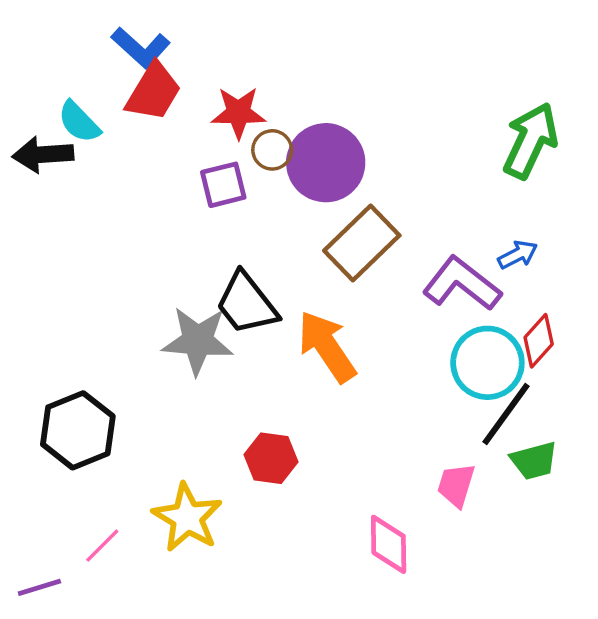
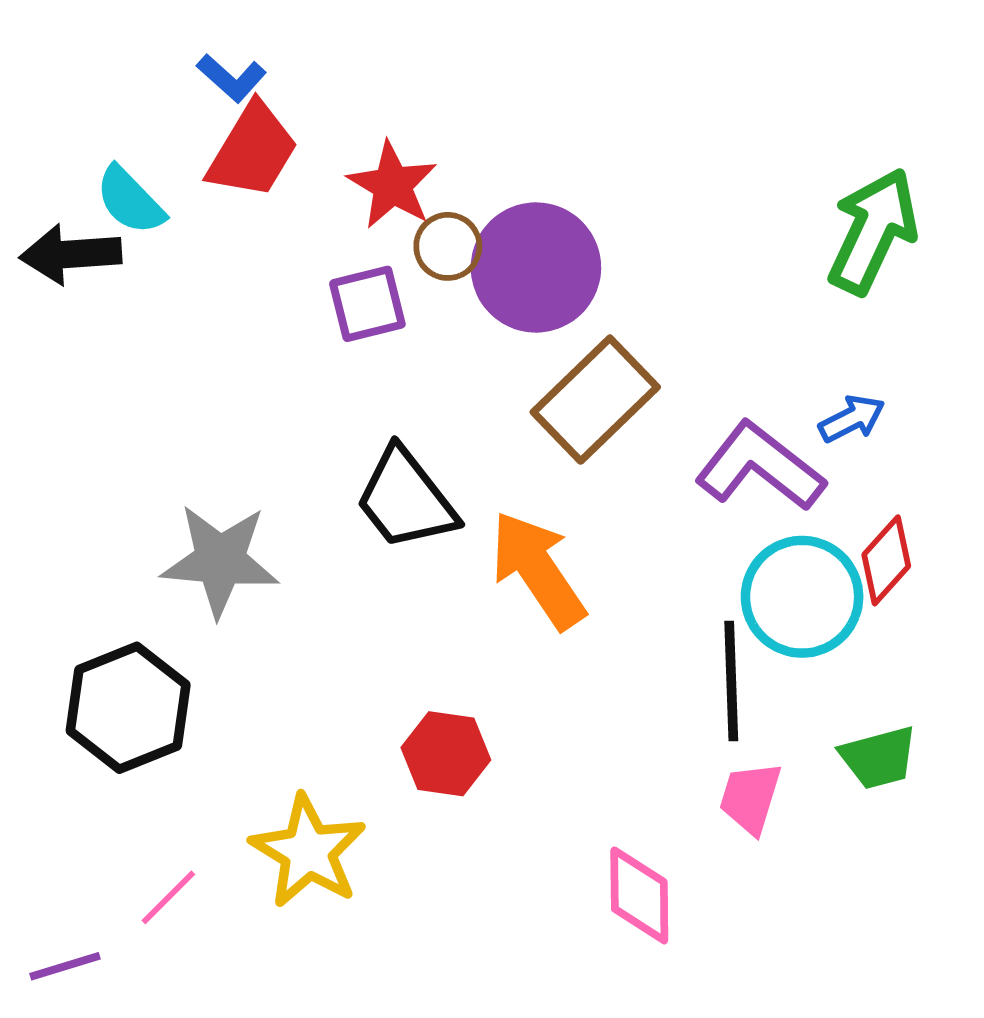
blue L-shape: (141, 48) -> (232, 78), size x0.7
red star: (238, 113) -> (392, 185), turned 30
gray star: (198, 341) -> (220, 560), moved
black line: (506, 414) -> (731, 681), moved, turned -38

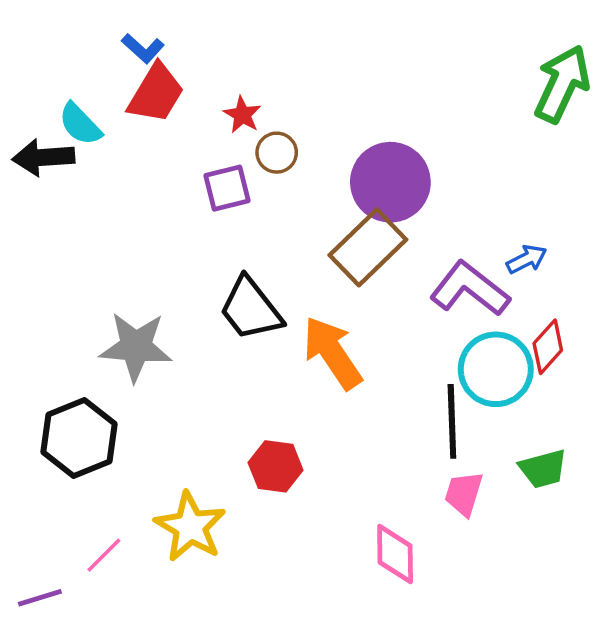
red star: (392, 185) -> (242, 115), size x0.7
green arrow: (873, 231) -> (562, 84), moved
purple circle: (536, 267) -> (390, 182), moved

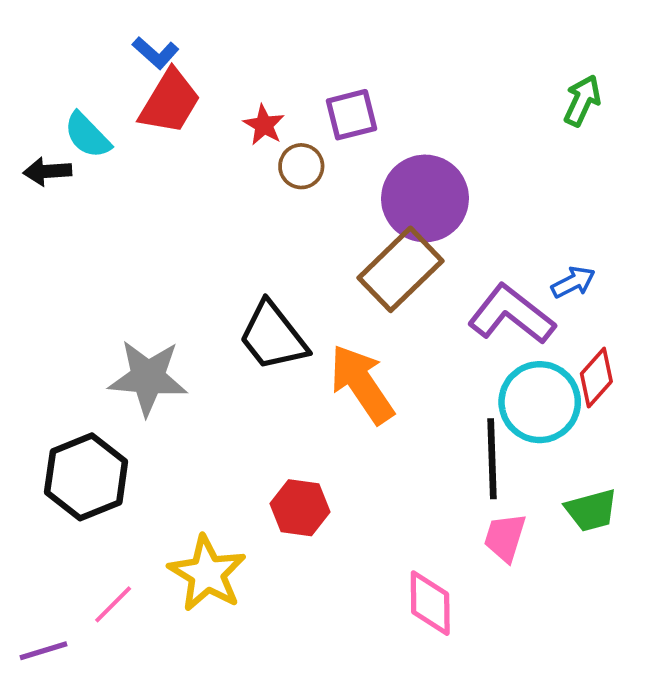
green arrow: (562, 84) -> (582, 101), moved, size x0.6
black arrow: (43, 157) -> (47, 171), size x0.7
purple square: (227, 188) -> (352, 115), moved

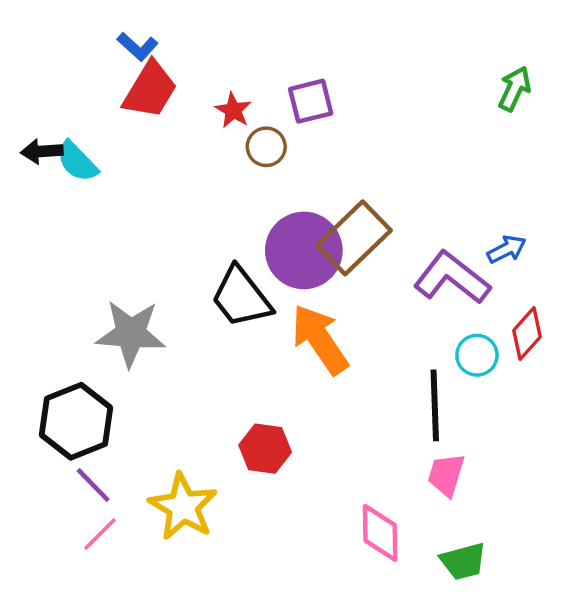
cyan semicircle: (87, 135) -> (77, 162), moved
purple circle: (425, 198) -> (304, 250), moved
cyan circle: (540, 402) -> (477, 355), size x0.6
green trapezoid: (591, 510) -> (463, 561), moved
purple line: (44, 651) -> (93, 485), moved, turned 63

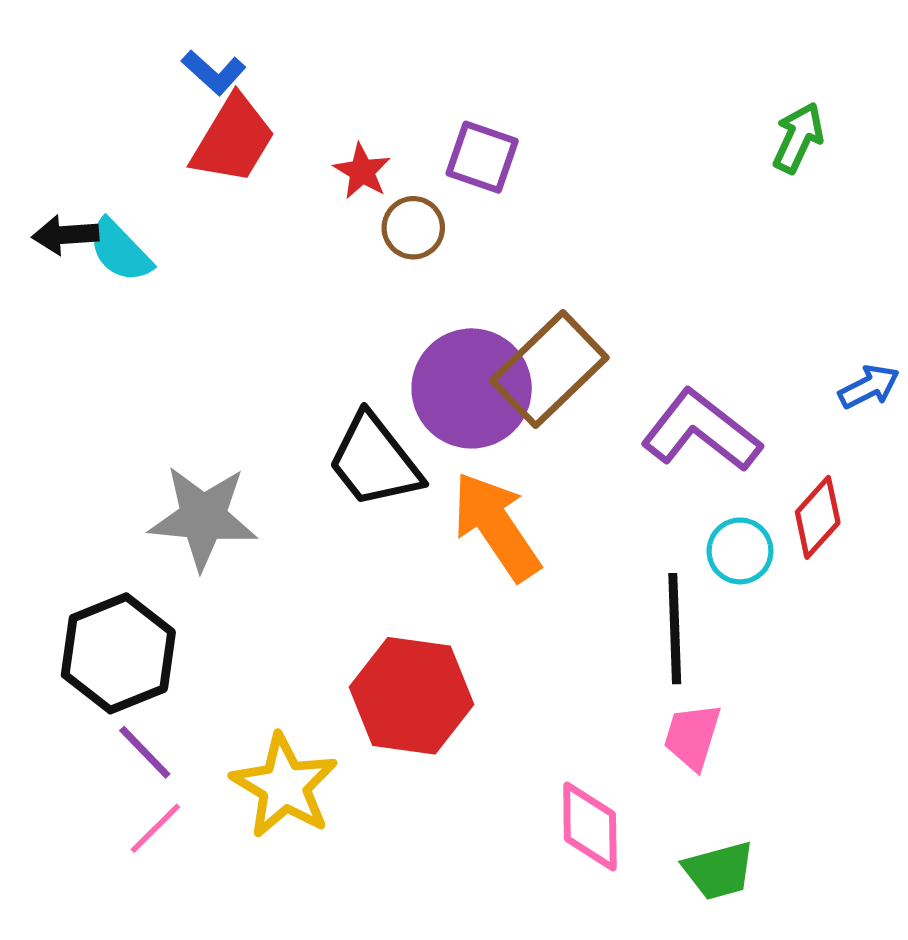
purple square: (311, 101) -> (482, 157), turned 33
blue arrow: (507, 249) -> (869, 387), moved
red hexagon: (265, 449) -> (412, 696), size x1.5

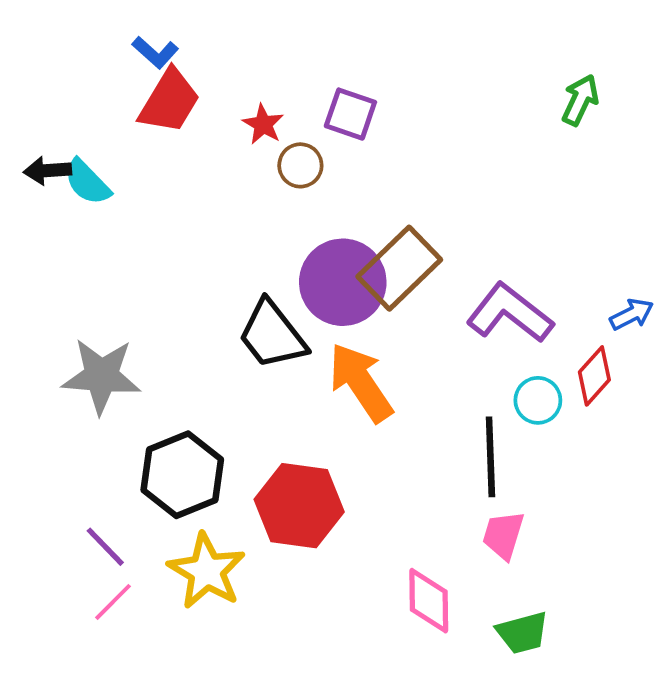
blue arrow: (869, 387) -> (632, 314), moved
gray star: (203, 517) -> (101, 376), moved
black hexagon: (118, 653) -> (182, 475), moved

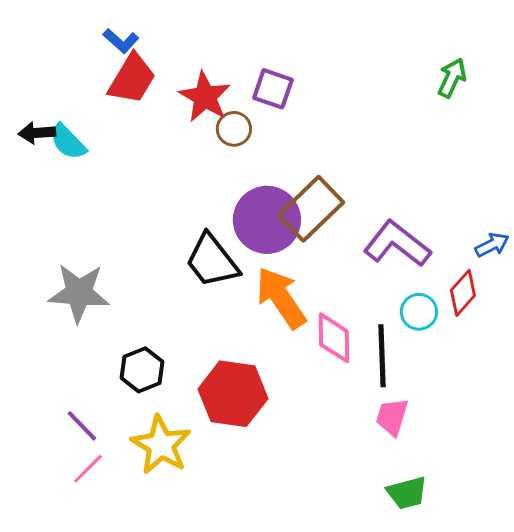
red star: (263, 124) -> (205, 97), size x1.6
black hexagon: (182, 475) -> (142, 370), size x0.7
pink diamond: (429, 601) -> (334, 338), moved

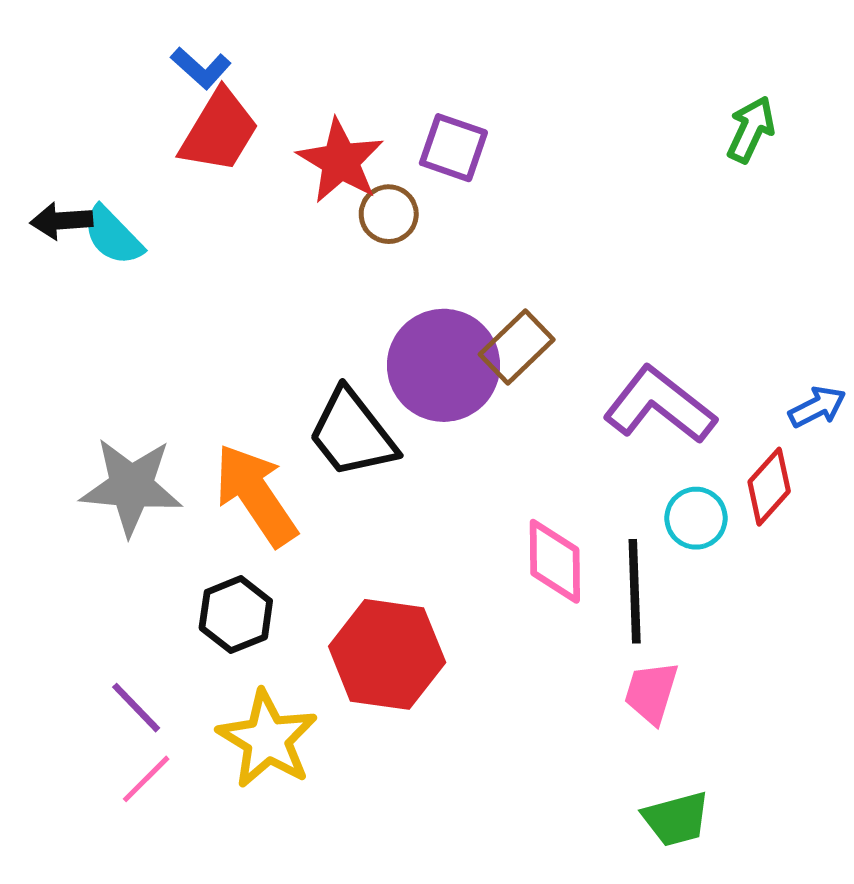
brown rectangle: (311, 209) -> (517, 347), size x0.7
orange arrow: (281, 298) -> (256, 495), moved

